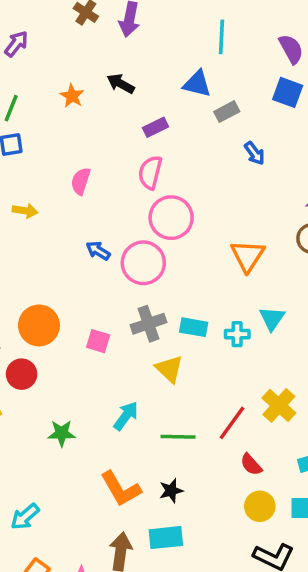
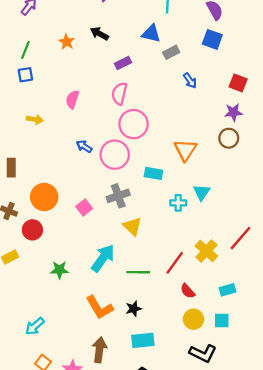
cyan rectangle: (194, 327) -> (154, 173), moved
pink square: (98, 341) -> (84, 208), turned 35
cyan arrow: (126, 416) -> (103, 258), size x1.4
cyan rectangle: (166, 538) -> (143, 340), moved

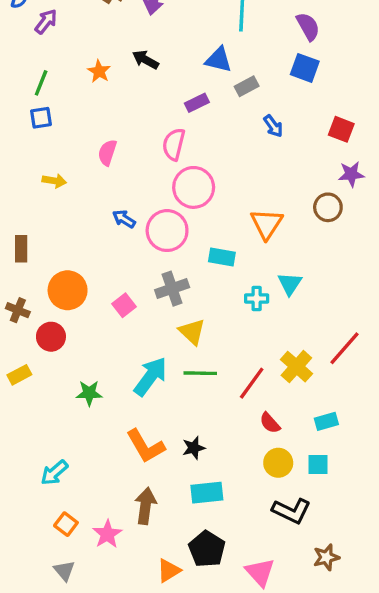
purple rectangle: (123, 63) -> (197, 103), moved
purple star: (233, 112) -> (351, 174), moved
green line: (138, 272) -> (200, 373), moved

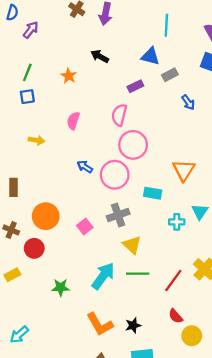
orange star: (99, 71) -> (69, 76), moved
red semicircle: (270, 423) -> (176, 316), moved
cyan arrow: (54, 473) -> (19, 335), moved

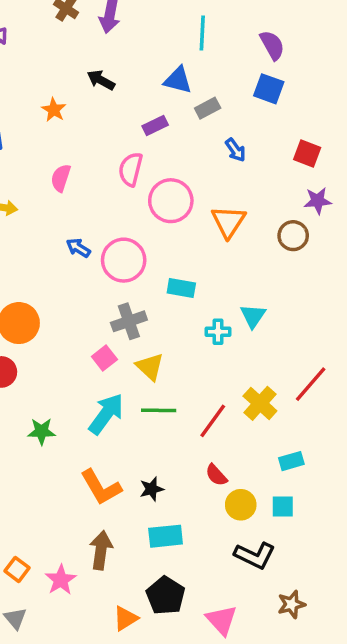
pink circle: (133, 145) -> (171, 201), moved
orange triangle: (184, 170) -> (228, 222), moved
pink square: (85, 227) -> (104, 358), moved

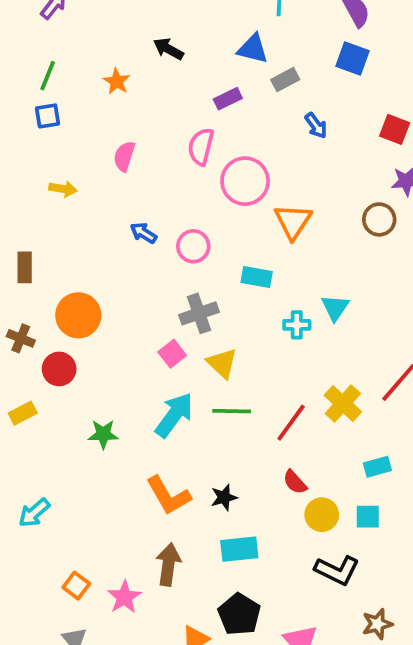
orange triangle: (228, 222) -> (293, 221), moved
pink circle: (124, 260) -> (193, 246), size x0.7

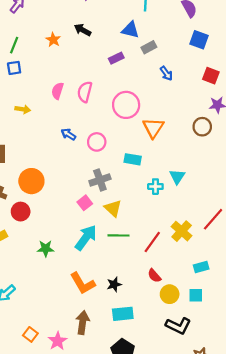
blue square: (352, 58) -> (199, 40), moved
orange star: (117, 81) -> (53, 40), moved
pink semicircle: (201, 147) -> (85, 92), moved

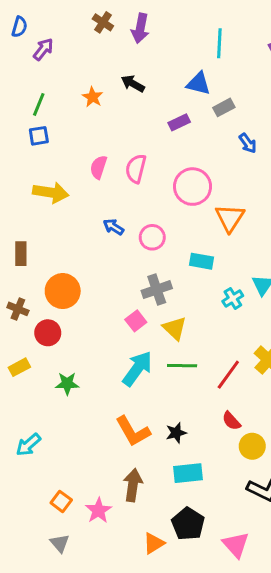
yellow arrow: (23, 109) -> (51, 193), size x1.6
cyan cross: (155, 187) -> (233, 298), turned -32
green star: (46, 249) -> (67, 384), moved

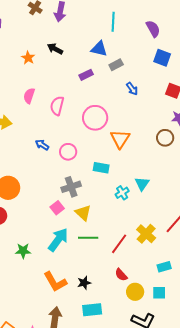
pink semicircle: (99, 167) -> (29, 96), moved
green star: (67, 384) -> (23, 251), moved

